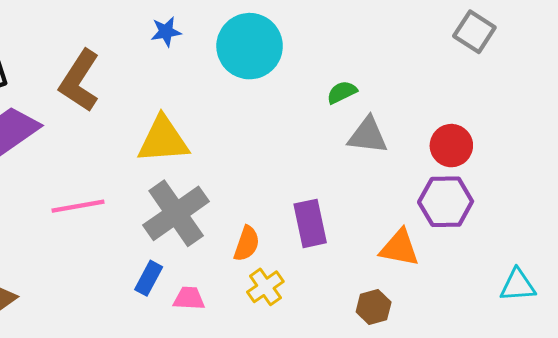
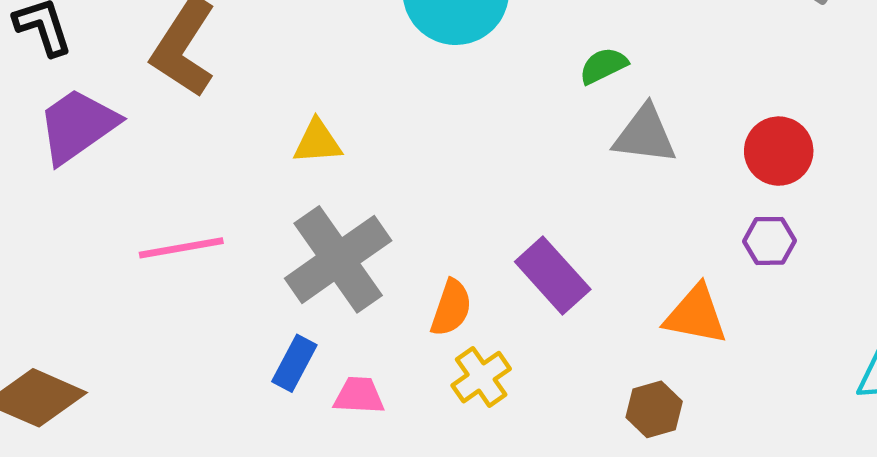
yellow triangle: (163, 140) -> (317, 142), size x0.6
purple hexagon: (446, 202) -> (769, 241), size x0.6
purple rectangle: (310, 223) -> (553, 276), turned -30

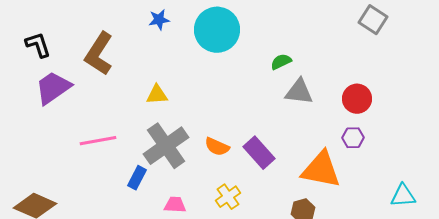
orange semicircle: (451, 308) -> (217, 147), moved, turned 95
orange triangle: (696, 315) -> (321, 170), size x1.4
blue rectangle: (294, 363) -> (137, 178), moved

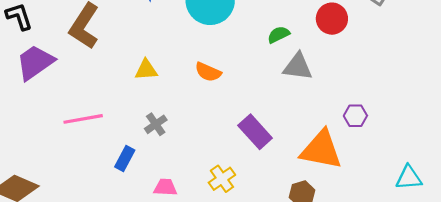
red circle: (357, 99) -> (332, 19), moved
gray cross: (166, 146) -> (156, 124), size x0.5
orange semicircle: (217, 147) -> (208, 72), moved

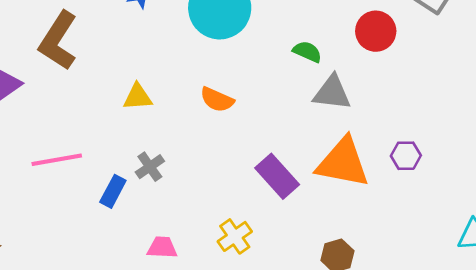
green semicircle: (279, 35) -> (307, 52), turned 50
orange triangle: (321, 150) -> (343, 163), moved
blue rectangle: (125, 158) -> (113, 191), moved

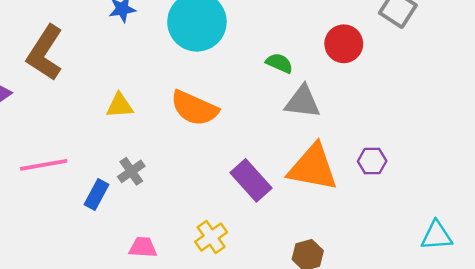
orange semicircle: (217, 100) -> (194, 108), size x1.5

